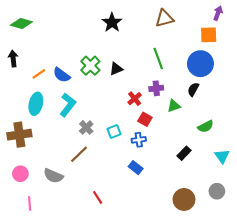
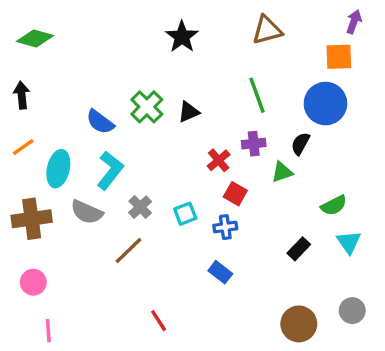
orange line: (39, 74) -> (23, 147), moved
black semicircle: (193, 89) -> (300, 144), moved
cyan triangle: (222, 156) -> (349, 242), moved
gray semicircle: (53, 176) -> (87, 212), moved

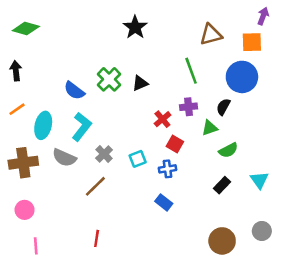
brown triangle: (267, 30) -> (211, 35), moved
green semicircle: (334, 205) -> (228, 150), moved
red line: (159, 321) -> (97, 238), moved, turned 42

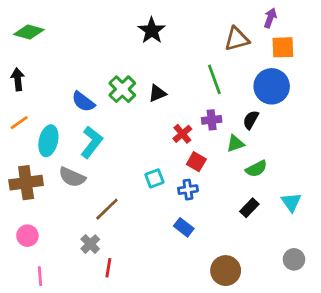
purple arrow: (263, 16) -> (270, 18), moved
gray cross: (104, 154) -> (90, 244), moved
brown circle: (222, 241) -> (226, 271), moved

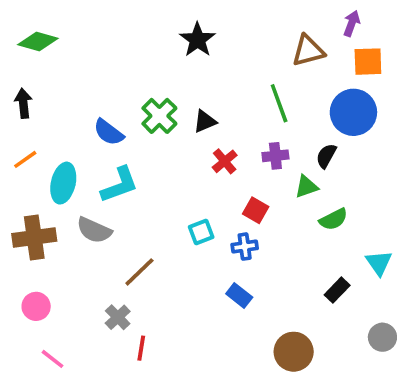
red cross: (182, 134) -> (225, 161), moved
cyan L-shape: (92, 142) -> (119, 185), turned 32
black rectangle: (249, 208) -> (337, 290), moved
pink line: (40, 276) -> (52, 359), turned -48

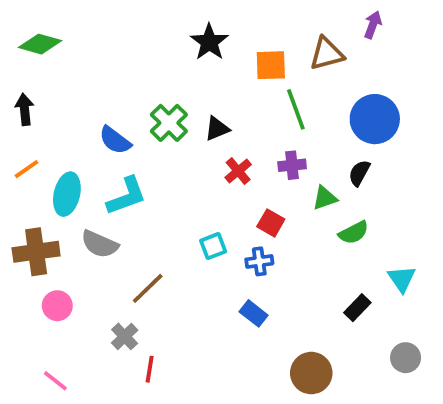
orange square: (368, 62) -> (271, 65), moved
black semicircle: (326, 156) -> (359, 173), moved
pink circle: (36, 306) -> (57, 306), moved

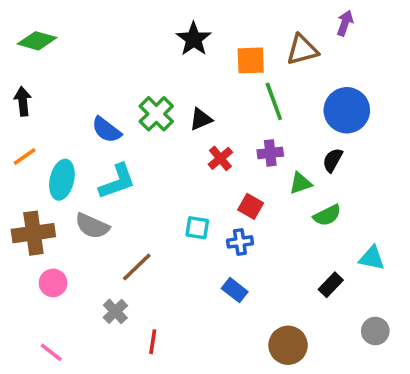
cyan square: (213, 246) -> (197, 228), turned 30
cyan triangle: (402, 279) -> (372, 258), turned -44
red line: (150, 369) -> (153, 342), moved

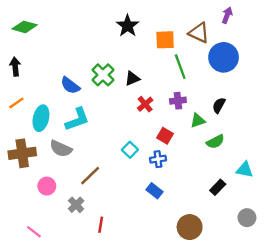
brown triangle: (302, 50) -> (199, 33), turned 40
blue circle: (347, 110) -> (224, 57), moved
cyan square: (197, 228) -> (130, 150), turned 35
pink circle: (53, 283) -> (47, 186), moved

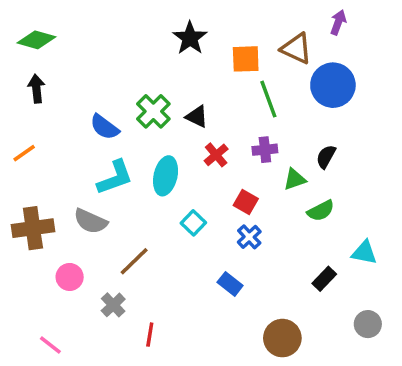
black arrow: (15, 67) -> (36, 89), moved
black triangle: (132, 78) -> (197, 117), turned 49
cyan ellipse: (41, 118) -> (166, 176), moved
blue cross: (158, 159) -> (249, 237), moved, turned -35

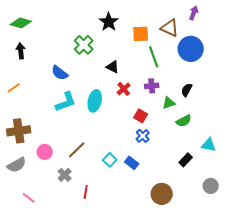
green cross: (153, 111) -> (84, 45), moved
gray semicircle: (91, 221) -> (17, 165), moved, turned -54
cyan square: (193, 223) -> (110, 160), moved
pink circle: (70, 277) -> (45, 152), moved

